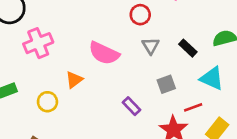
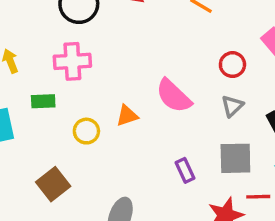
pink cross: (38, 43) -> (72, 61), moved
gray square: (166, 84) -> (235, 158), size x1.5

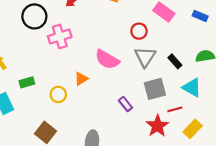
pink cross: (72, 61) -> (60, 37), moved
gray triangle: (232, 106) -> (145, 57), size x1.5

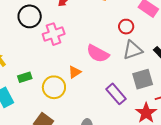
gray triangle: (145, 57) -> (133, 50), turned 40
yellow circle: (58, 94) -> (54, 87), size x1.5
purple rectangle: (125, 104) -> (116, 94), size x1.5

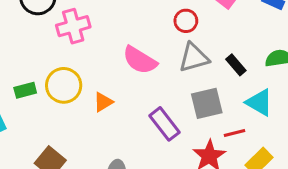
orange triangle: (75, 72) -> (103, 102), moved
yellow circle: (54, 87) -> (64, 85), moved

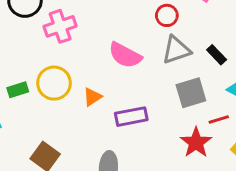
purple rectangle: (164, 124) -> (131, 117), moved, turned -60

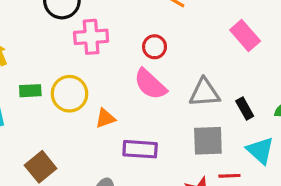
red circle: (167, 15) -> (155, 47), moved

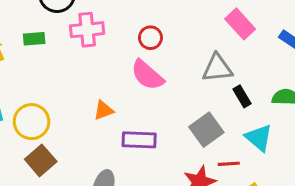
green rectangle: (30, 91) -> (34, 39), moved
gray triangle: (204, 93) -> (217, 68), moved
yellow circle: (69, 94) -> (32, 122), moved
gray square: (208, 141) -> (206, 130), turned -32

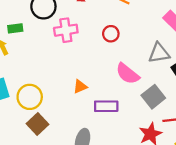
green rectangle: (34, 39) -> (15, 28), moved
pink semicircle: (147, 75) -> (128, 74), moved

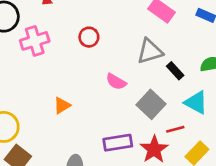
pink semicircle: (128, 74) -> (116, 82), size x0.7
purple rectangle: (106, 106) -> (118, 143), moved

